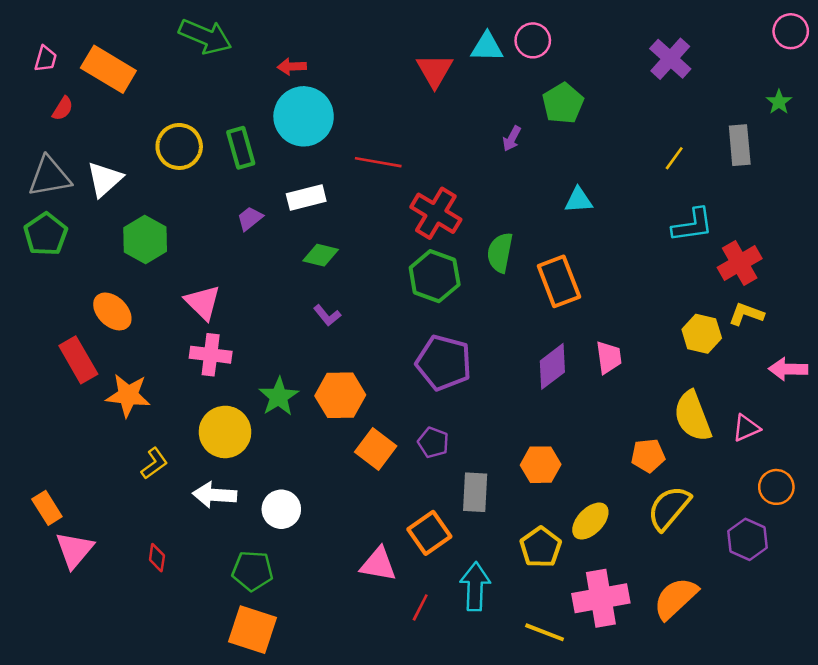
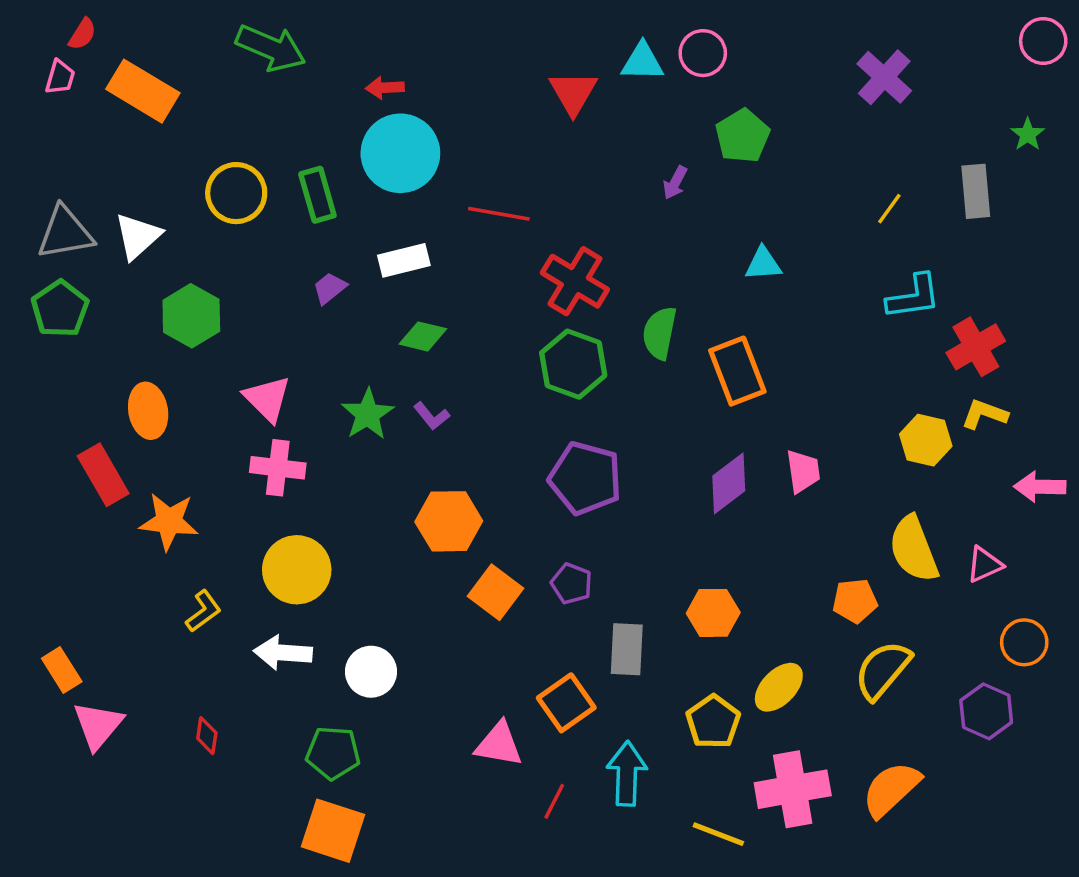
red semicircle: (63, 108) -> (82, 34), moved
orange ellipse: (112, 311) -> (148, 411), turned 36
green star: (279, 397) -> (368, 414), moved

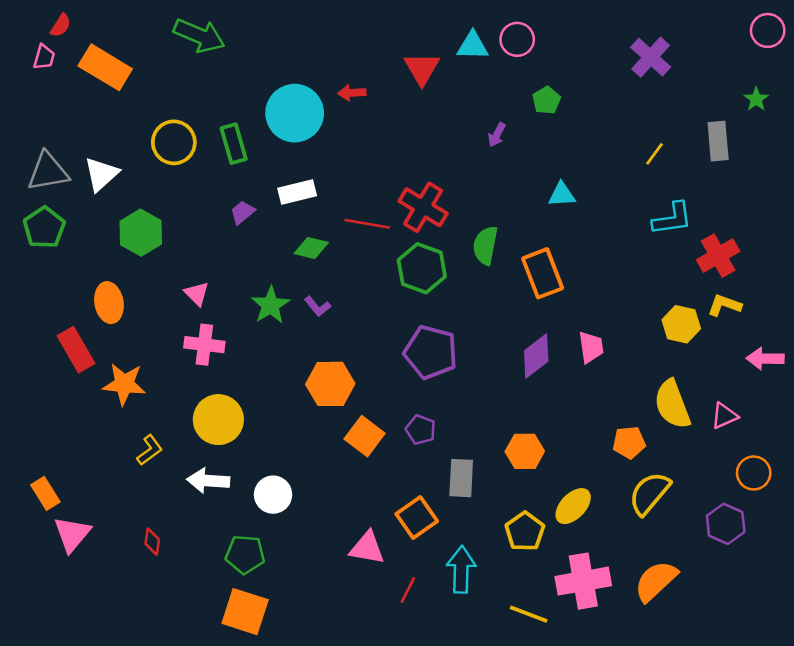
red arrow: (385, 88) -> (352, 93), moved
green pentagon: (743, 136) -> (546, 100), size x0.7
red line: (499, 214) -> (367, 224), moved
pink triangle: (267, 399) -> (197, 294), size x0.7

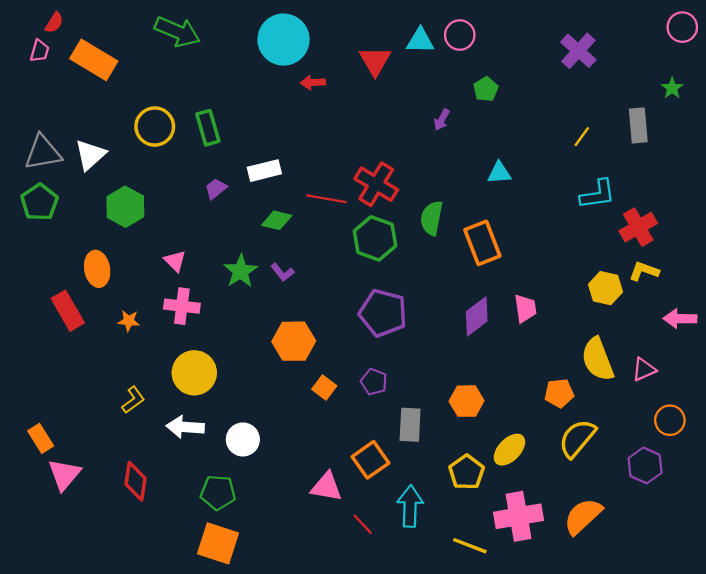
cyan circle: (295, 113) -> (284, 40), moved
orange star: (124, 384) -> (129, 321), moved, size x0.6
orange square: (365, 436) -> (324, 387), size x0.7
red diamond: (152, 542) -> (136, 481), size x1.6
red line: (408, 590) -> (363, 524), turned -70

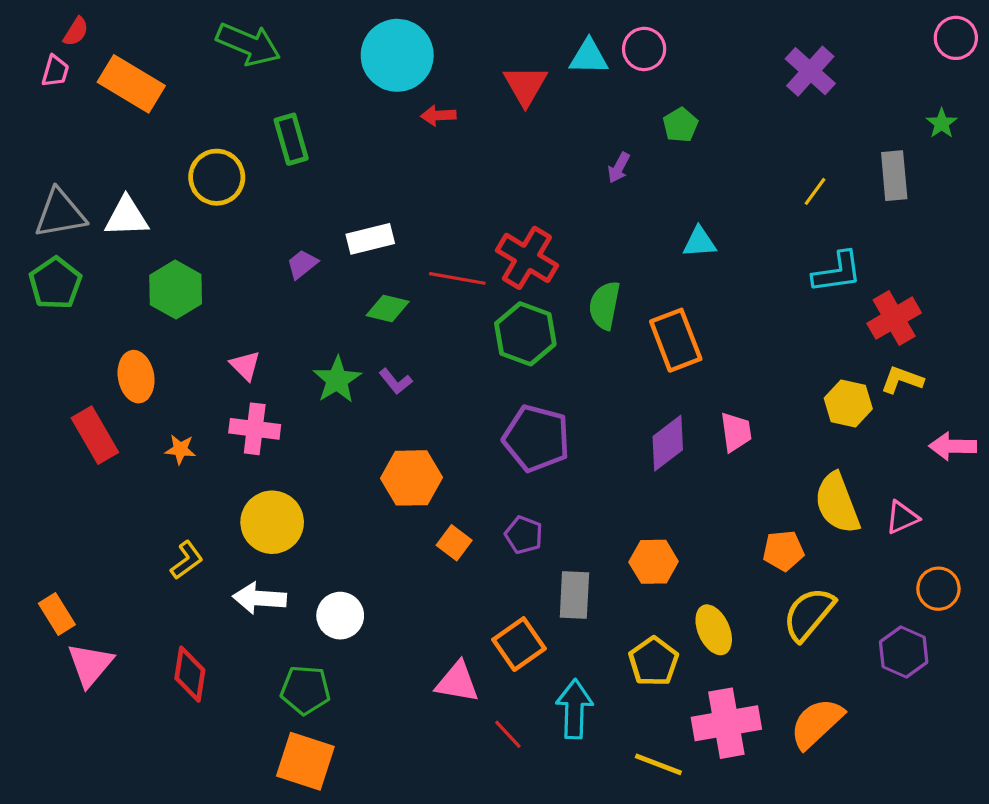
green rectangle: (208, 128) -> (291, 139), moved
white triangle: (90, 155) -> (127, 217), turned 40
yellow ellipse: (509, 450) -> (714, 630), turned -68

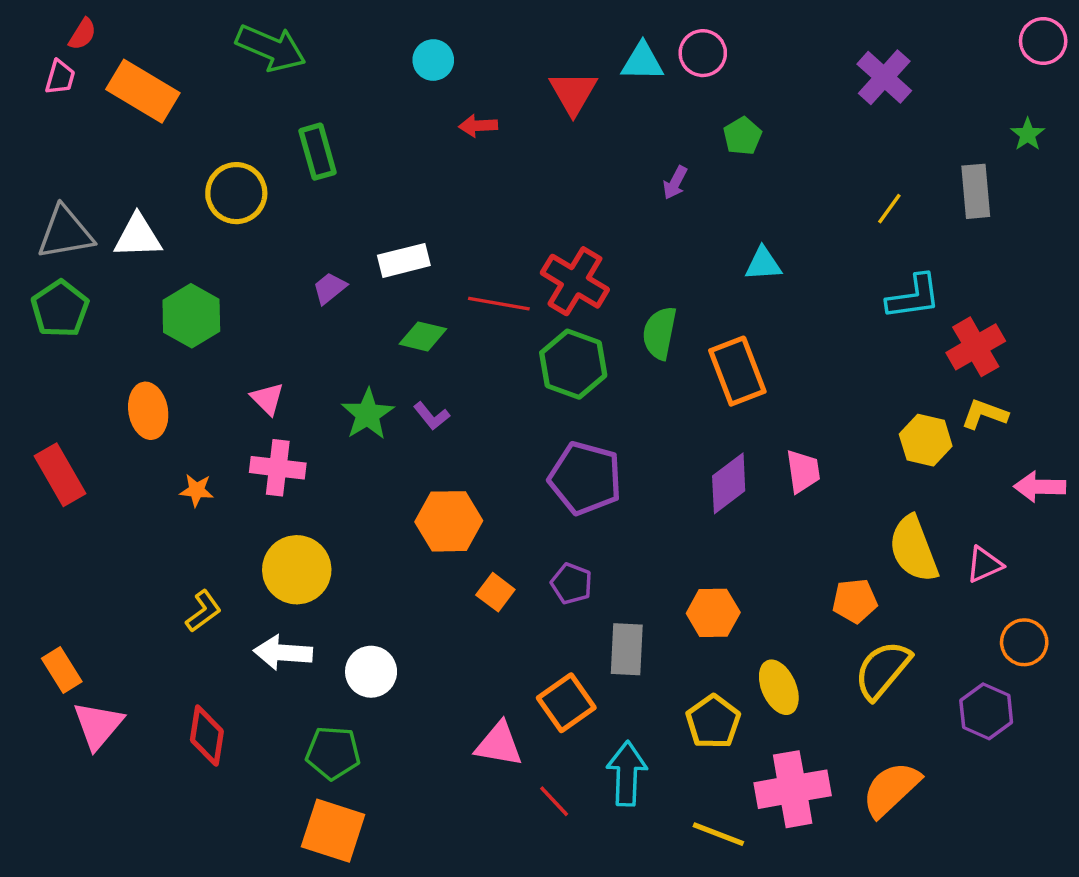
cyan circle: (397, 55) -> (433, 60), size x0.5
red rectangle: (95, 435) -> (60, 475), moved

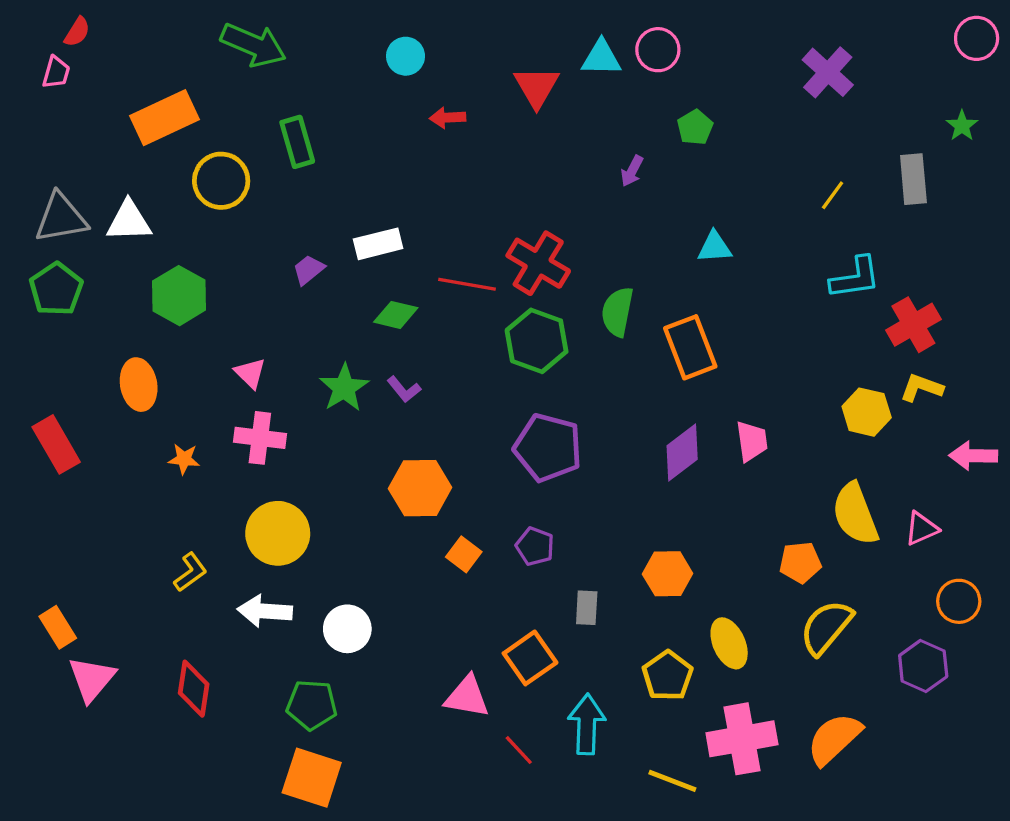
orange rectangle: (143, 91) -> (164, 118), moved, turned -56
gray rectangle: (627, 649) -> (587, 608), size x0.7

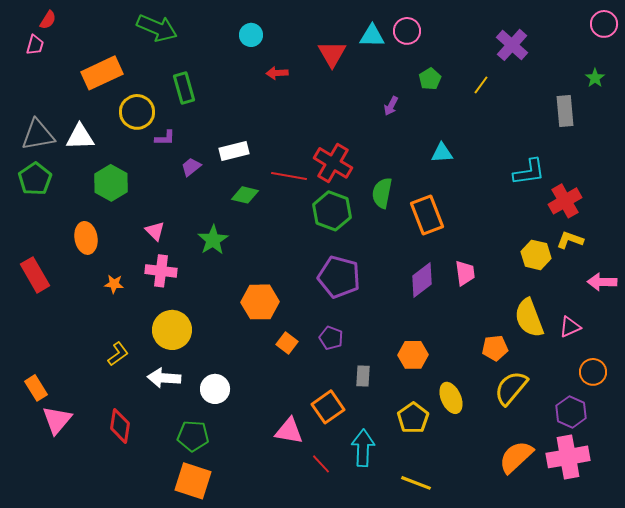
yellow line: (833, 195) -> (481, 85), moved
purple L-shape: (404, 389) -> (165, 138), moved, turned -50
pink cross: (742, 739) -> (568, 457), moved

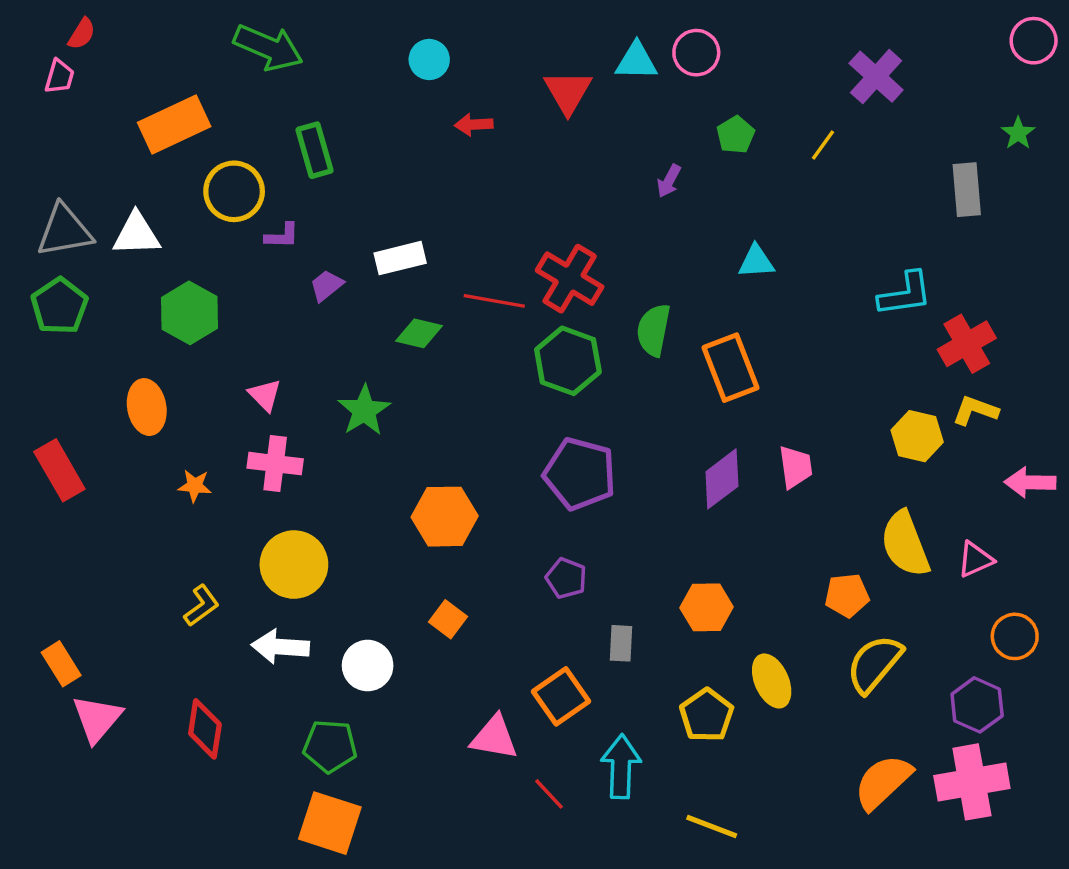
orange square: (287, 343) -> (448, 619), moved

